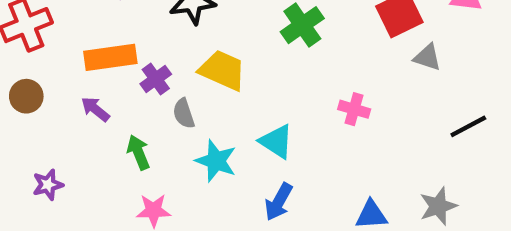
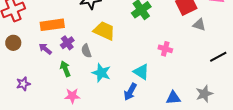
purple cross: (156, 79) -> (67, 43), moved
cyan triangle: (276, 141) -> (141, 72), moved

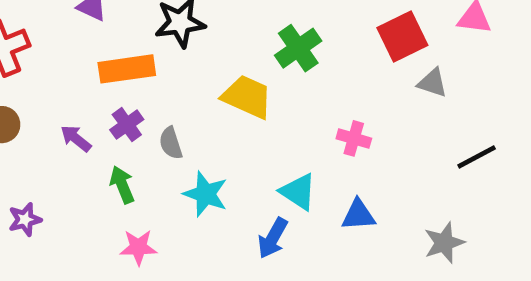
orange rectangle: (52, 25) -> (127, 69), moved
yellow trapezoid: (104, 31) -> (247, 97), moved
blue triangle: (173, 98) -> (358, 215), moved

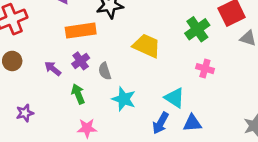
green cross: (298, 48) -> (197, 29), moved
blue triangle: (358, 215) -> (192, 123), moved

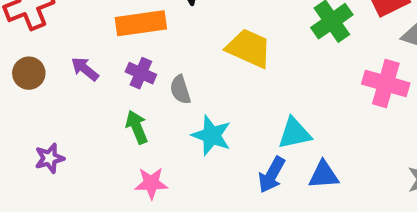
purple cross: (81, 61) -> (141, 73), turned -30
purple arrow: (53, 69) -> (85, 69), moved
pink cross: (205, 69) -> (386, 83), moved, size x1.5
cyan triangle: (174, 98) -> (294, 133), turned -45

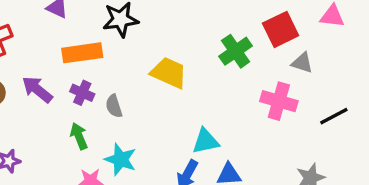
purple arrow: (85, 69) -> (37, 89), size x1.4
cyan star: (211, 135) -> (121, 159), moved

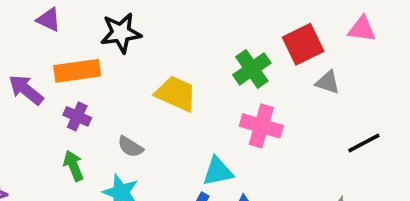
purple arrow: (37, 89) -> (26, 90), moved
pink cross: (279, 101) -> (261, 126), moved
gray semicircle: (114, 106) -> (130, 147), moved, turned -40

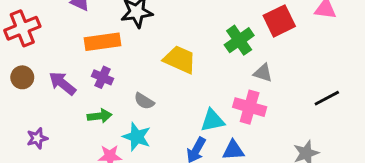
gray triangle: (328, 82) -> (263, 73), moved
purple arrow: (26, 90) -> (62, 83), moved
pink cross: (261, 126) -> (250, 107), moved
green arrow: (73, 166) -> (100, 116), turned 105

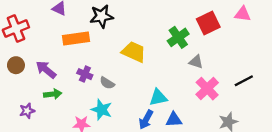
purple cross: (103, 77) -> (85, 74), moved
pink cross: (250, 107) -> (207, 89), moved, turned 30
green arrow: (100, 116) -> (53, 94), moved

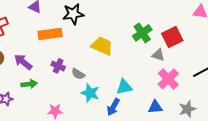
red square: (208, 23) -> (172, 37), moved
cyan star: (102, 110) -> (90, 93), moved
blue triangle: (174, 120) -> (155, 107), moved

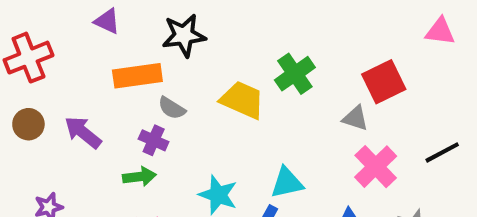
green cross: (142, 33) -> (295, 74), moved
gray semicircle: (78, 74) -> (172, 108), moved
green arrow: (29, 84) -> (139, 177), moved

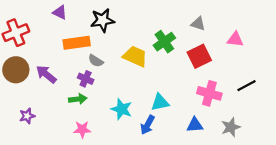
pink triangle: (440, 31) -> (235, 39), moved
red square: (384, 82) -> (199, 56), moved
gray triangle: (355, 118) -> (198, 24), moved
brown circle: (28, 124) -> (16, 70), size x1.5
pink cross: (376, 167) -> (209, 93), turned -30

